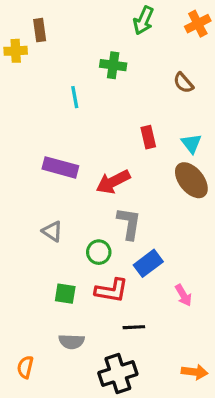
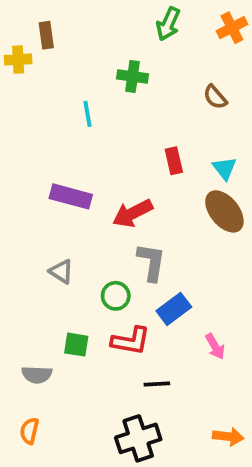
gray semicircle: (72, 342) -> (37, 375), moved

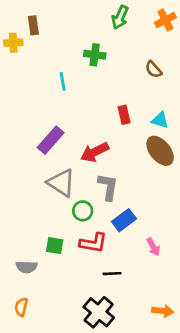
cyan triangle: (224, 168) -> (160, 120), turned -36
purple rectangle: (71, 196) -> (51, 140), turned -64
gray triangle: (61, 271) -> (61, 183), moved, size x1.6
black cross: (138, 438) -> (99, 312), turned -32

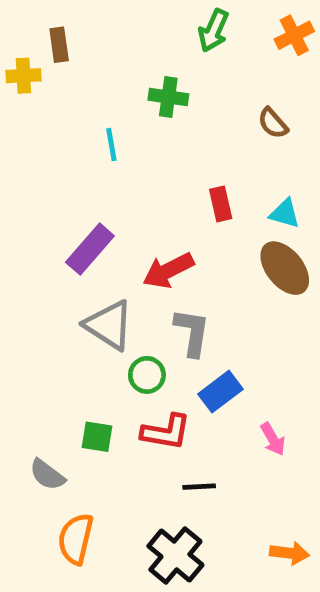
gray semicircle: (27, 267) -> (47, 475), turned 35
orange semicircle: (21, 307) -> (76, 539), moved, size x1.5

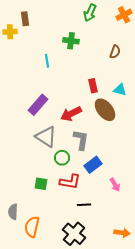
brown semicircle: (273, 123) -> (115, 52), turned -120
brown ellipse: (285, 268) -> (105, 110), moved
gray semicircle: (47, 475) -> (13, 212), moved, turned 56

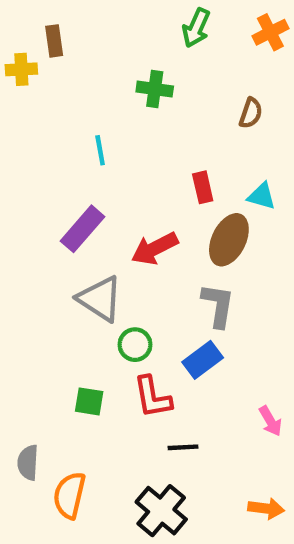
cyan line: (47, 61) -> (100, 150), moved
brown ellipse: (105, 110) -> (229, 240), turned 65
gray L-shape: (81, 140) -> (218, 305), moved
red L-shape: (70, 182) -> (152, 397), turned 70
pink arrow: (115, 185) -> (270, 421), moved

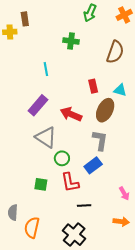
brown semicircle: (251, 113) -> (115, 52), size x1.6
red arrow: (155, 248) -> (71, 114), turned 50
orange arrow: (266, 508) -> (121, 222), moved

